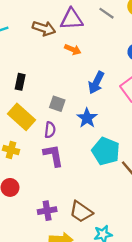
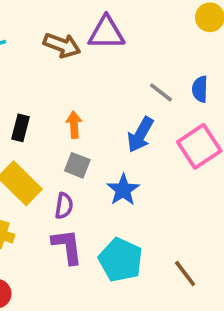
gray line: (107, 13) -> (161, 92), moved
orange arrow: (73, 49) -> (74, 125), moved, turned -119
cyan pentagon: (106, 151) -> (121, 260), moved

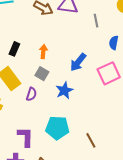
gray line: (161, 92) -> (96, 21), moved, turned 32
purple L-shape: (67, 246) -> (25, 137), moved
cyan pentagon: (121, 260) -> (57, 128), turned -30

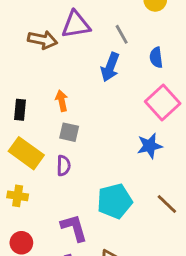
blue arrow: (78, 62) -> (110, 67), moved
blue star: (64, 90) -> (150, 146), moved, turned 30

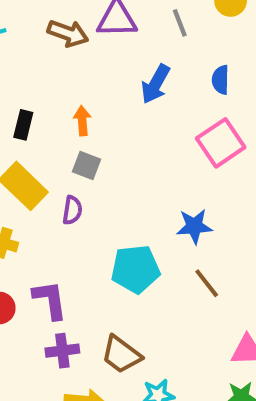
gray line: (122, 34) -> (180, 23), moved
blue star: (150, 146) -> (194, 226), moved
purple L-shape: (74, 228) -> (50, 300), moved

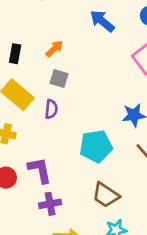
blue arrow: (155, 84) -> (102, 21), turned 104
orange arrow: (82, 121) -> (55, 49), turned 54
brown trapezoid: (121, 355) -> (106, 195), moved

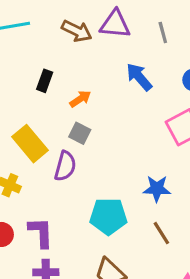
black rectangle: (15, 54) -> (45, 81), moved
purple semicircle: (51, 109) -> (65, 166), size x1.4

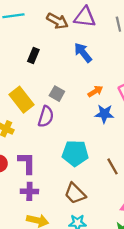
blue arrow: (139, 77) -> (83, 53), moved
orange arrow: (80, 99) -> (95, 91), moved
blue star: (157, 189) -> (104, 114), moved

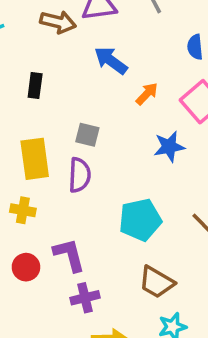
orange arrow: (95, 91) -> (147, 94), moved
yellow rectangle: (21, 100) -> (35, 159), turned 45

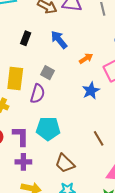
blue arrow: (111, 60) -> (59, 40), moved
blue star: (169, 147) -> (91, 91), turned -30
cyan pentagon: (140, 220) -> (48, 129), moved

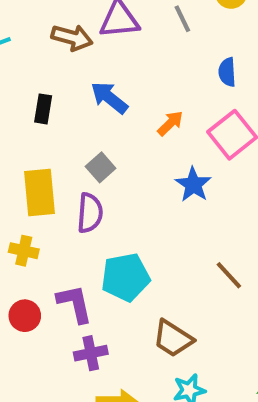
gray square: (47, 73) -> (101, 167), turned 32

